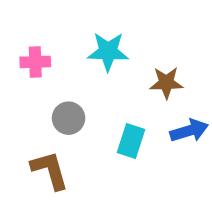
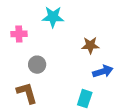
cyan star: (108, 52) -> (53, 17), moved
cyan rectangle: (131, 141) -> (85, 99), moved

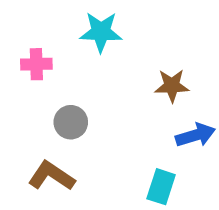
brown L-shape: (27, 93) -> (51, 176), turned -40

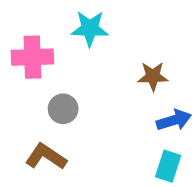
pink cross: (36, 64) -> (32, 57), size x1.5
cyan rectangle: (161, 187) -> (168, 166), moved

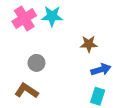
pink cross: (32, 57) -> (24, 18), moved, turned -30

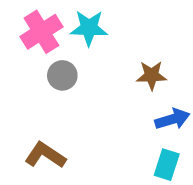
gray circle: (36, 63) -> (62, 75), moved

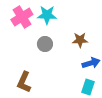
gray circle: (62, 75) -> (45, 44), moved
brown L-shape: (45, 155) -> (24, 82), turned -100

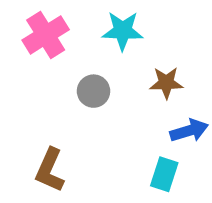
cyan star: (47, 15) -> (123, 31), moved
cyan rectangle: (88, 87) -> (164, 174), moved

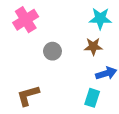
cyan star: (123, 31) -> (100, 19), moved
brown L-shape: (50, 170) -> (28, 95), turned 50

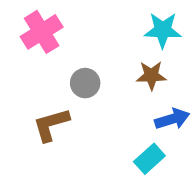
brown L-shape: (28, 95) -> (51, 125), moved
cyan rectangle: (92, 98) -> (149, 159), turned 30

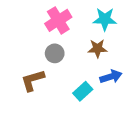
pink cross: (42, 32) -> (58, 20), moved
cyan rectangle: (149, 159) -> (83, 91), moved

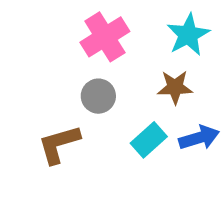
cyan star: (105, 19) -> (188, 35), turned -30
cyan rectangle: (83, 91) -> (149, 140), moved

